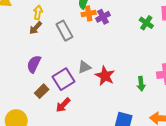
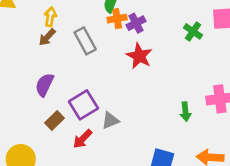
gray triangle: (84, 67) -> (110, 121), moved
red star: (105, 76) -> (139, 56), moved

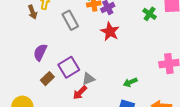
brown arrow: (47, 37) -> (33, 12), moved, turned -64
green arrow: (185, 112) -> (130, 82), moved, turned 72
red arrow: (83, 139) -> (80, 93), moved

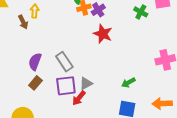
gray rectangle: (70, 20) -> (64, 62), moved
purple square: (69, 67) -> (66, 86), moved, turned 30
brown rectangle: (47, 79) -> (35, 83), moved

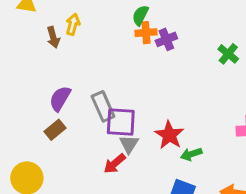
red star: (103, 34) -> (169, 135), moved
gray triangle: (86, 83) -> (129, 144), turned -40
purple square: (66, 86) -> (121, 122), moved

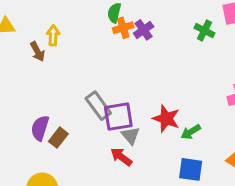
purple semicircle: (60, 99) -> (40, 128), moved
red arrow: (115, 164) -> (121, 157), turned 90

